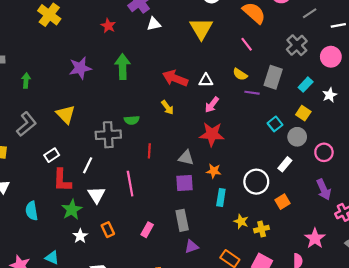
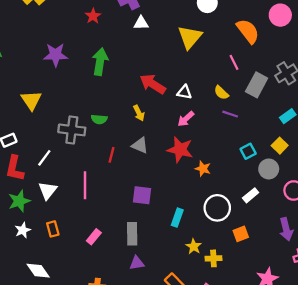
gray rectangle: (273, 77) -> (257, 85), moved
gray triangle: (186, 158) -> (140, 145), moved
orange star: (214, 171) -> (203, 169), moved

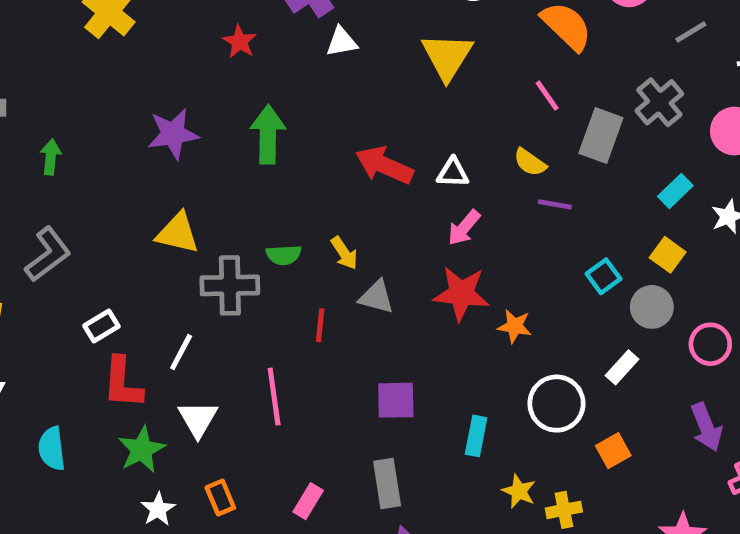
yellow triangle: (31, 100) -> (178, 233), moved, turned -35
yellow arrow: (139, 113) -> (344, 253), moved

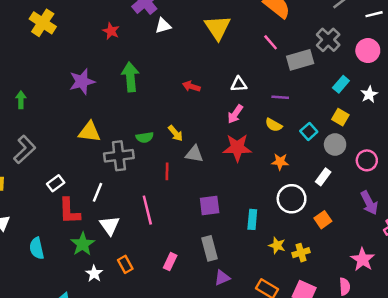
gray rectangle: (601, 135) -> (300, 60), turned 60
yellow semicircle: (530, 162) -> (274, 125), moved
red arrow: (384, 165) -> (191, 86), size x0.6
white triangle: (453, 173) -> (239, 84), moved
orange star: (515, 326) -> (280, 162), moved

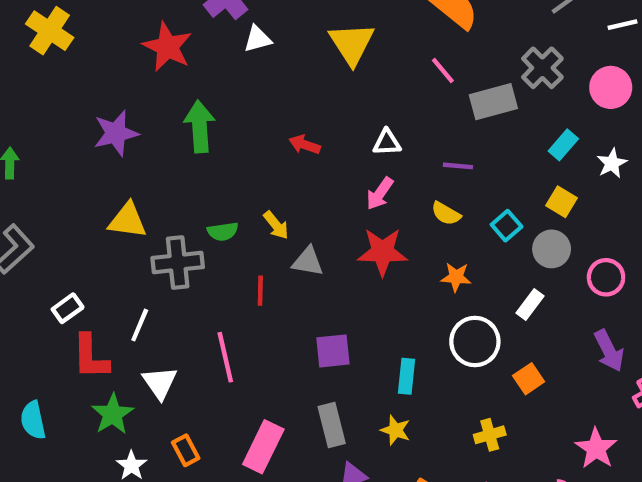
red star: (111, 31) -> (167, 47), size x1.6
yellow star: (277, 245) -> (395, 430), moved
pink rectangle: (170, 262) -> (263, 447), size x1.6

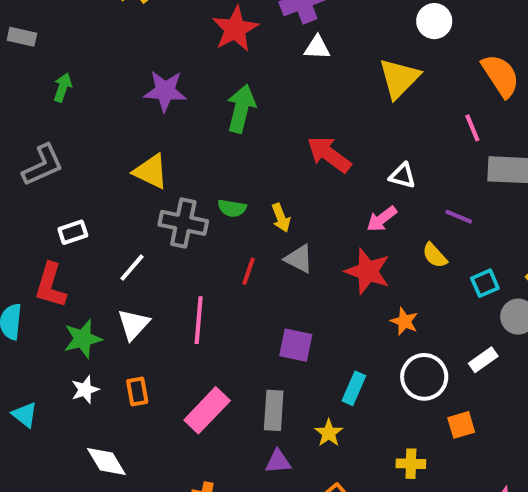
red arrow: (305, 145) -> (329, 154), size x1.6
orange star: (456, 277) -> (404, 321), moved
red L-shape: (90, 357) -> (51, 285), moved

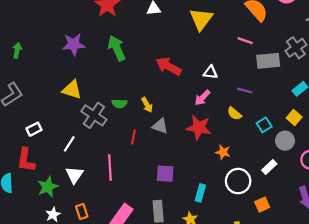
green arrow: (241, 109) -> (117, 48), turned -30
pink line: (472, 128) -> (245, 41), turned -40
gray cross: (183, 223) -> (94, 115), turned 30

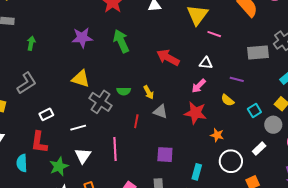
pink line: (245, 41) -> (214, 34), moved
white line: (69, 144) -> (78, 128), turned 42

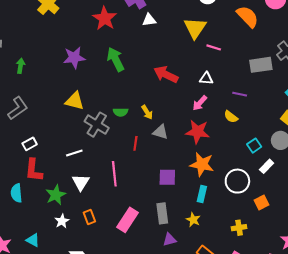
cyan square: (254, 110) -> (254, 146), moved
white rectangle: (46, 114) -> (30, 144), moved
orange star: (217, 135) -> (202, 164), moved, size x1.6

